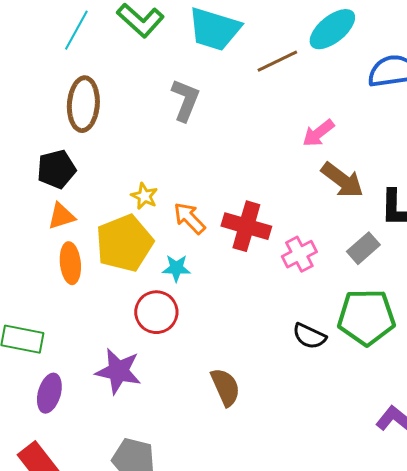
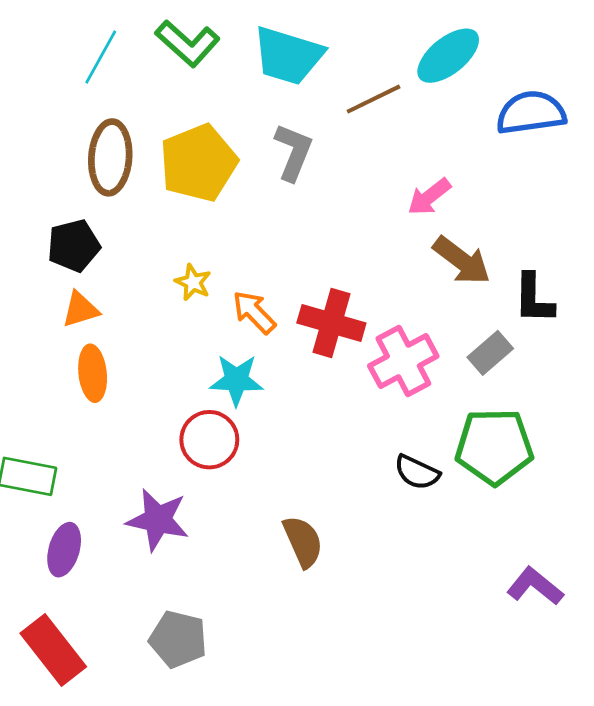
gray L-shape: (185, 100) -> (293, 152), moved
yellow pentagon: (124, 243) -> (198, 163), moved
pink cross: (299, 254) -> (403, 361), size x1.4
cyan star: (176, 268) -> (236, 380), size x1.4

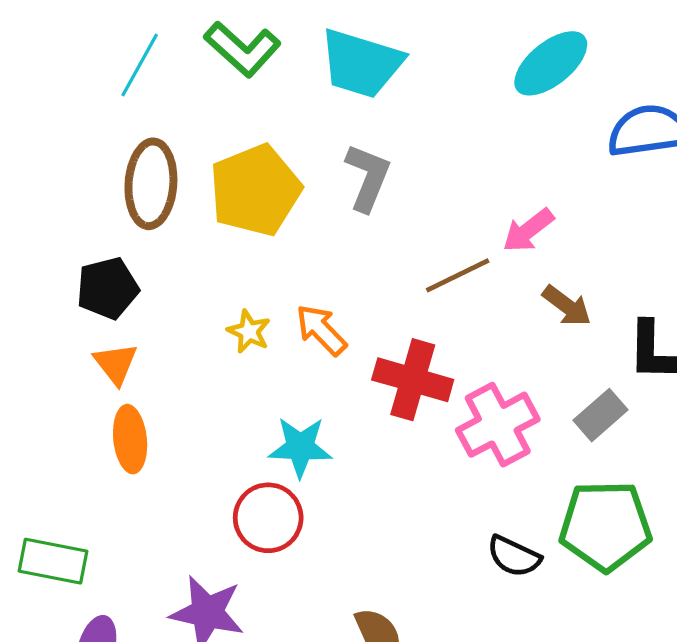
brown line: (374, 99) -> (458, 275), moved
brown arrow: (462, 261) -> (567, 306), size x0.7
orange triangle: (80, 309) -> (116, 364), turned -51
orange arrow: (254, 312) -> (321, 330), moved

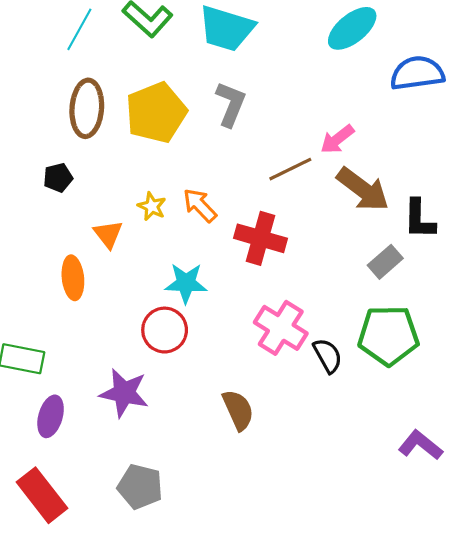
black pentagon: (108, 288) -> (58, 178), size x0.7
brown arrow: (567, 306) -> (363, 189), size x1.6
orange triangle: (116, 364) -> (108, 234), moved
pink cross: (498, 425) -> (281, 328), moved, turned -30
black semicircle: (514, 556) -> (328, 356), turned -144

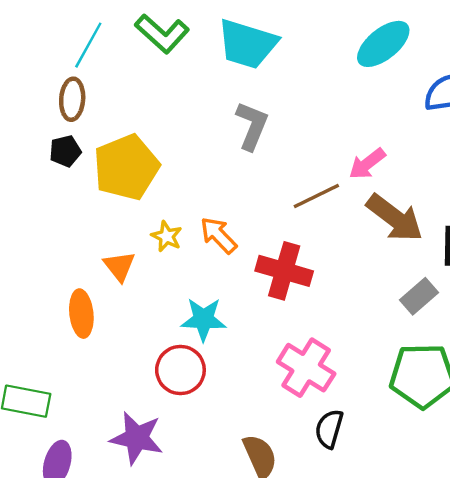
brown ellipse: (87, 108) -> (72, 99), moved, size x0.7
yellow pentagon: (156, 113) -> (126, 167), moved
black pentagon: (58, 178) -> (65, 151), moved
black semicircle: (328, 356) -> (329, 429), moved, turned -135

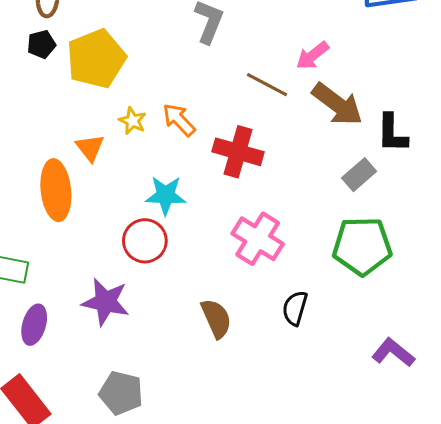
brown line: (316, 196) -> (267, 85), turned 54
orange ellipse: (81, 314) -> (56, 190), size x1.4
black semicircle: (329, 429) -> (295, 308), moved

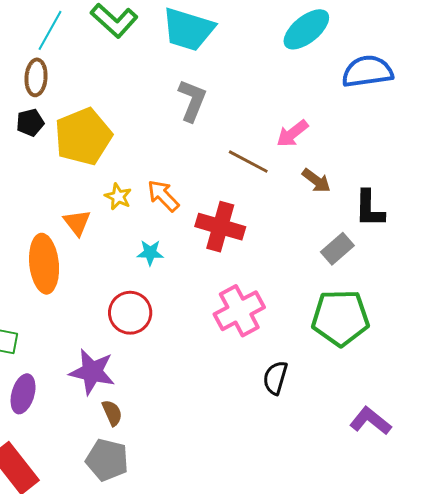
brown arrow: (337, 104) -> (316, 181), size x0.6
cyan star: (166, 195) -> (150, 253), moved, size x0.7
pink cross: (258, 239) -> (239, 311), turned 30
brown semicircle: (216, 318) -> (112, 413), moved, size x0.7

